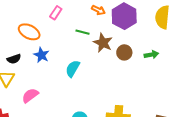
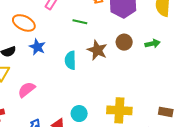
brown star: (103, 43) -> (97, 50), moved
cyan semicircle: (73, 69) -> (70, 60), turned -30

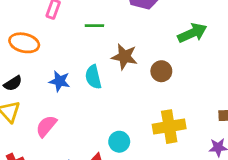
brown circle: (124, 42) -> (161, 71), moved
green arrow: (153, 44) -> (192, 33), size x1.5
blue star: (37, 47) -> (59, 81), moved

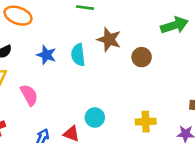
pink semicircle: (46, 126) -> (29, 95), turned 105
yellow cross: (169, 127) -> (146, 122), moved, size x0.7

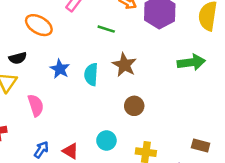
brown circle: (142, 57) -> (134, 106), moved
cyan circle: (95, 117) -> (106, 140), moved

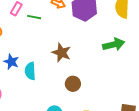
green line: (106, 29) -> (34, 17), moved
cyan semicircle: (91, 74) -> (30, 71), moved

